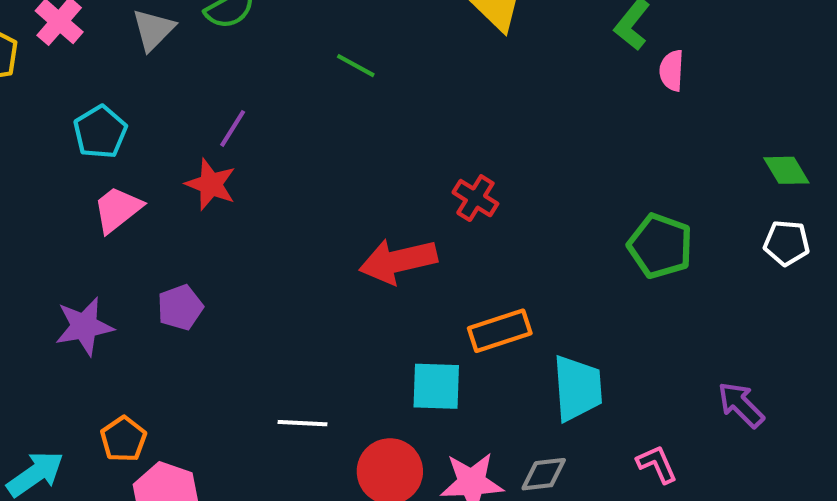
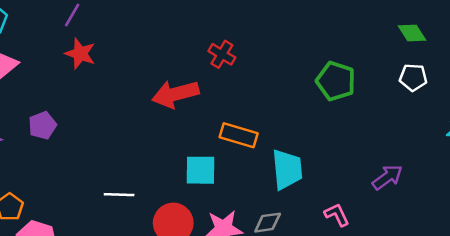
red star: (211, 184) -> (80, 54), moved
orange rectangle: (500, 331) -> (239, 135), turned 36
purple arrow: (741, 405) -> (387, 177), turned 100

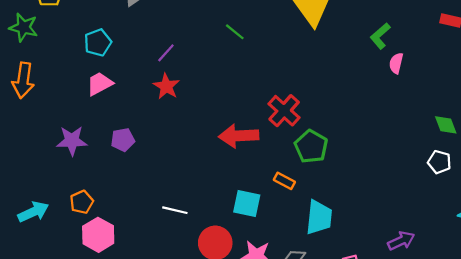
red cross: (222, 54) -> (284, 111), size x1.4
green pentagon: (336, 81) -> (311, 147), moved
orange rectangle: (239, 135) -> (284, 181), size x0.7

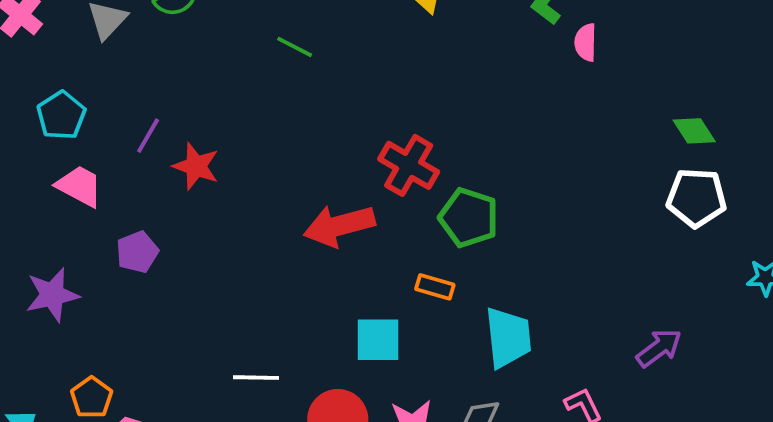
purple line: (166, 53) -> (148, 136), moved
pink trapezoid: (100, 84) -> (79, 186), turned 68
purple pentagon: (123, 140) -> (137, 252), moved
white pentagon: (439, 162) -> (696, 198), size x1.4

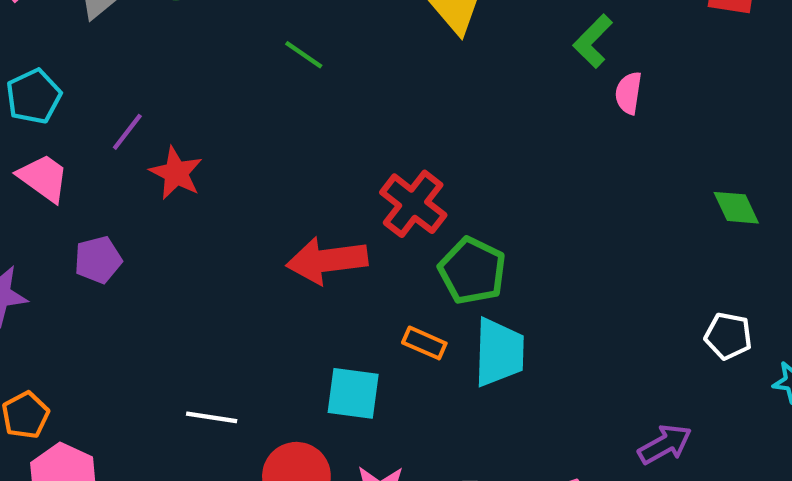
white pentagon: (696, 198) -> (728, 336), moved, size x0.7
cyan trapezoid: (508, 337) -> (499, 352), moved

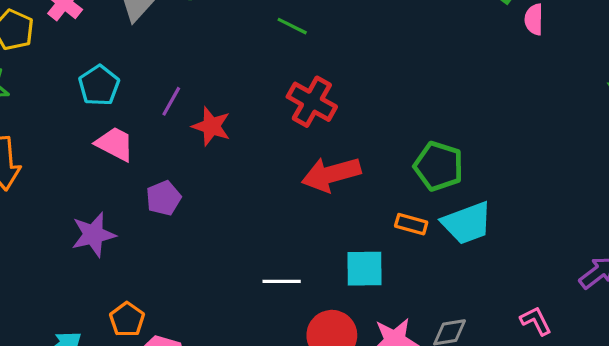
red cross: (413, 204) -> (312, 102), moved
cyan trapezoid: (499, 352) -> (467, 223), turned 76
white line: (212, 417) -> (282, 281), moved

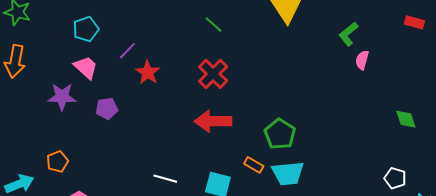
purple star: (93, 235) -> (62, 97), moved
orange pentagon: (127, 319) -> (58, 162), moved

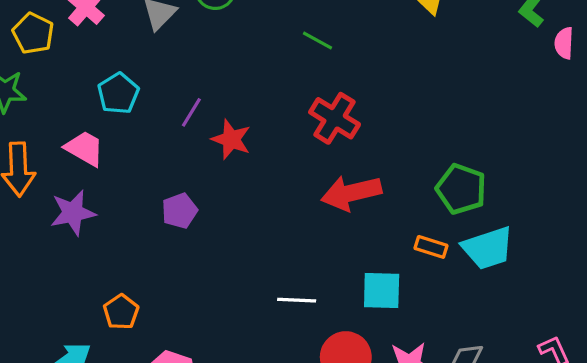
pink trapezoid: (86, 67) -> (85, 148), moved
purple star: (62, 97) -> (73, 213), moved

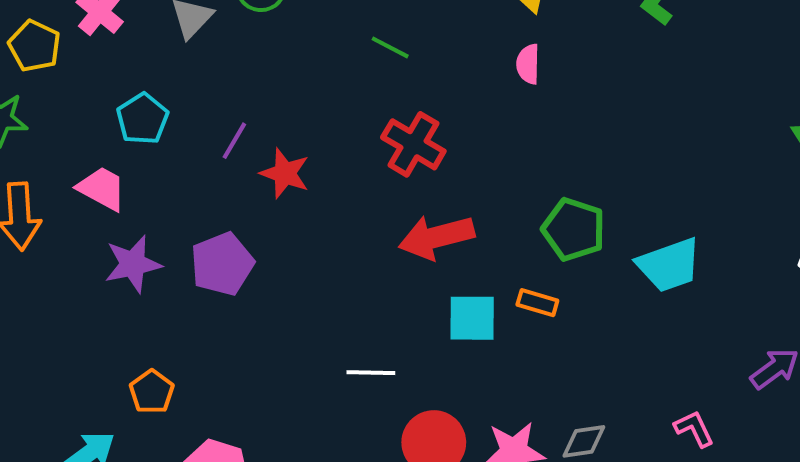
pink semicircle: (564, 43) -> (528, 64), moved
purple pentagon: (180, 211) -> (222, 264), size x1.4
purple star: (73, 213) -> (133, 264), moved
cyan trapezoid: (488, 248) -> (669, 265), moved
cyan square: (382, 290) -> (472, 318), moved

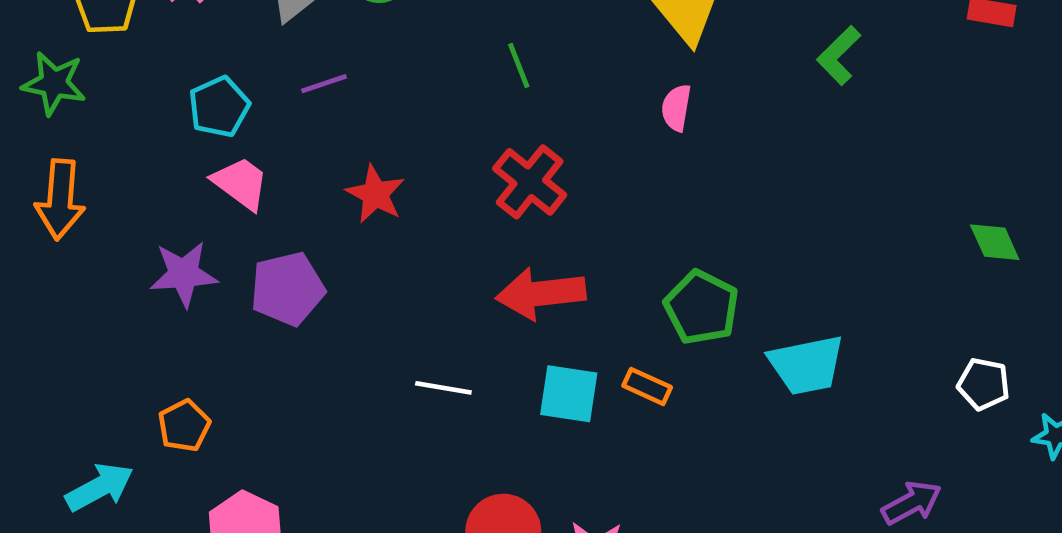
green line: (390, 47) -> (519, 65), turned 33
purple line: (234, 141) -> (324, 84), moved, turned 33
pink trapezoid: (102, 188) -> (241, 183), moved
white line: (371, 373) -> (443, 388), moved

